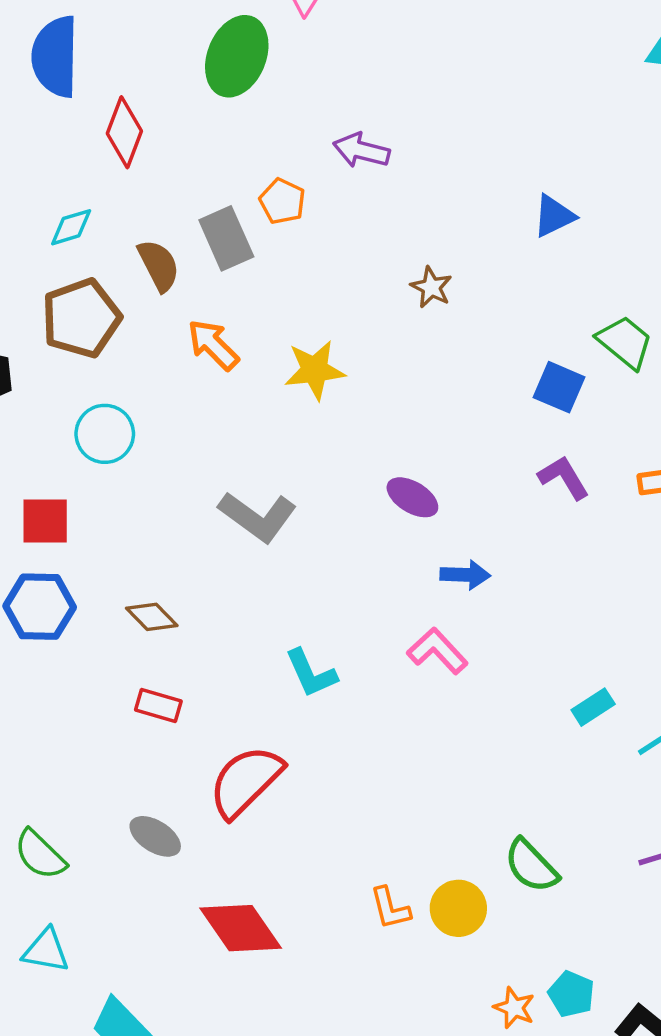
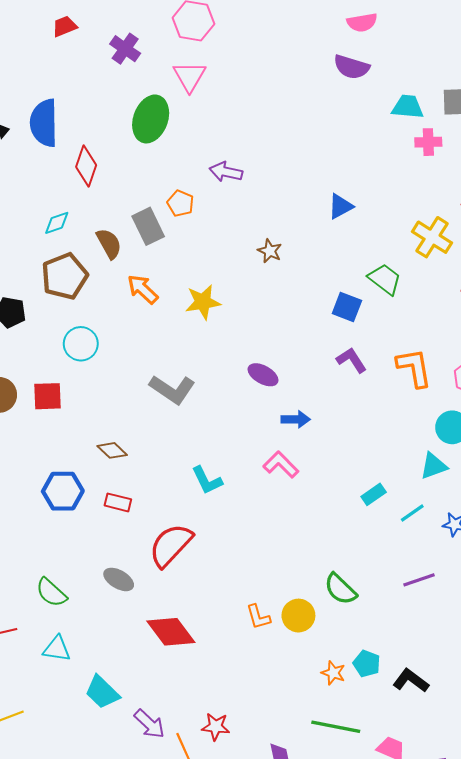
blue hexagon: (40, 607) -> (63, 491), moved

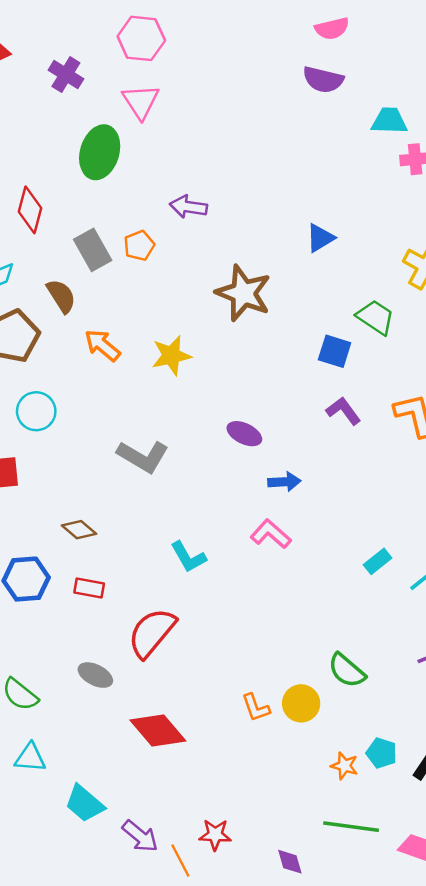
orange pentagon: (180, 203) -> (139, 246), turned 30
gray rectangle: (148, 226) -> (93, 250), moved
brown star: (270, 251) -> (243, 293), size x2.0

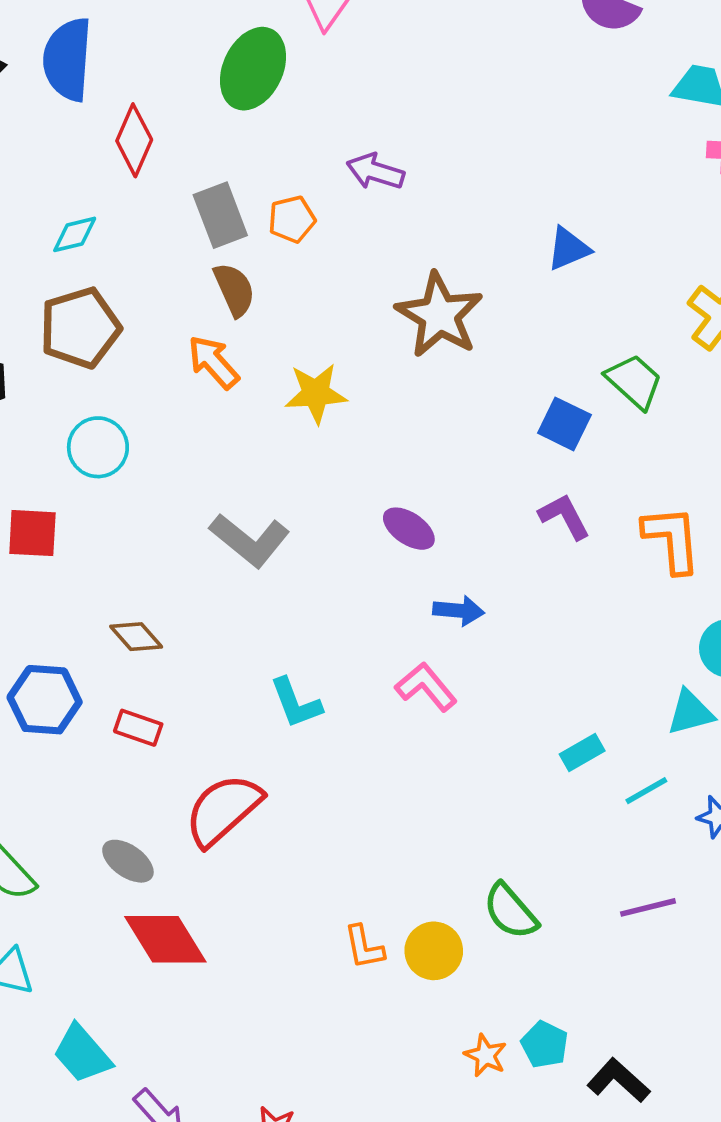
brown semicircle: (61, 296) -> (234, 290), moved
red diamond: (158, 730) -> (165, 939), moved

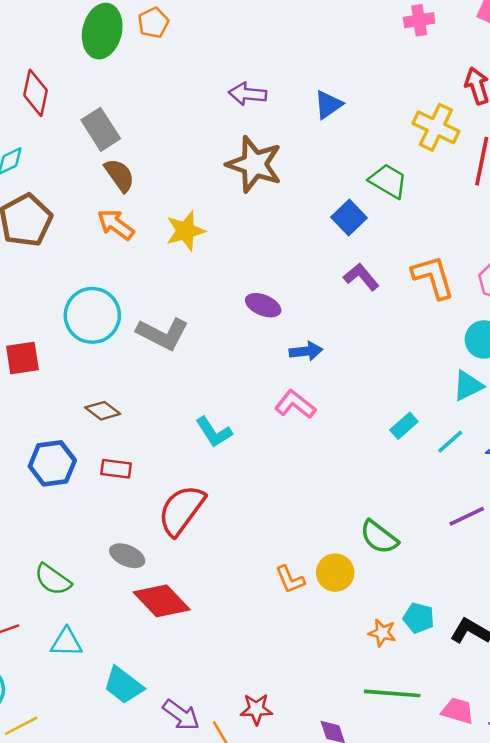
purple arrow: (375, 172) -> (248, 94), moved
orange pentagon: (292, 219) -> (153, 23), moved
blue square: (564, 424) -> (349, 217), turned 32
cyan circle: (98, 447) -> (92, 315), moved, size x1.4

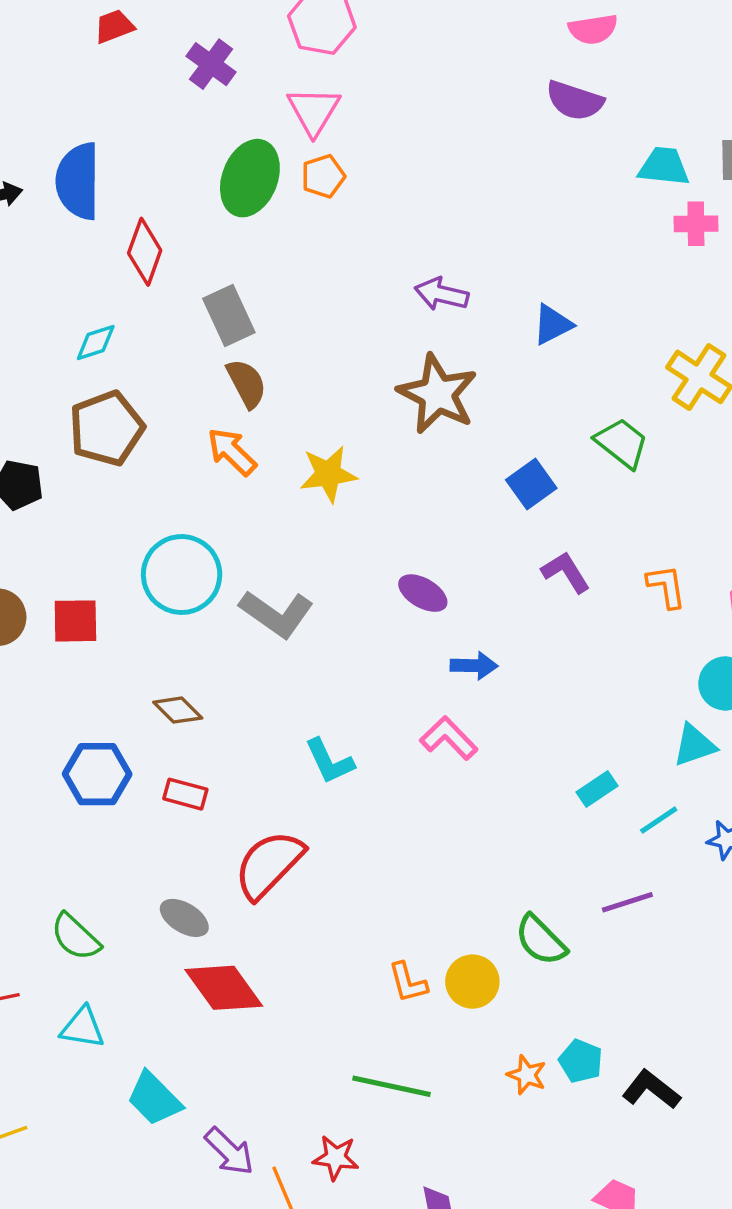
blue square: (349, 217) -> (531, 484), moved
orange L-shape: (433, 277) -> (666, 586), size x0.7
purple line: (467, 516) -> (627, 902), moved
green line: (392, 693) -> (392, 1086), moved

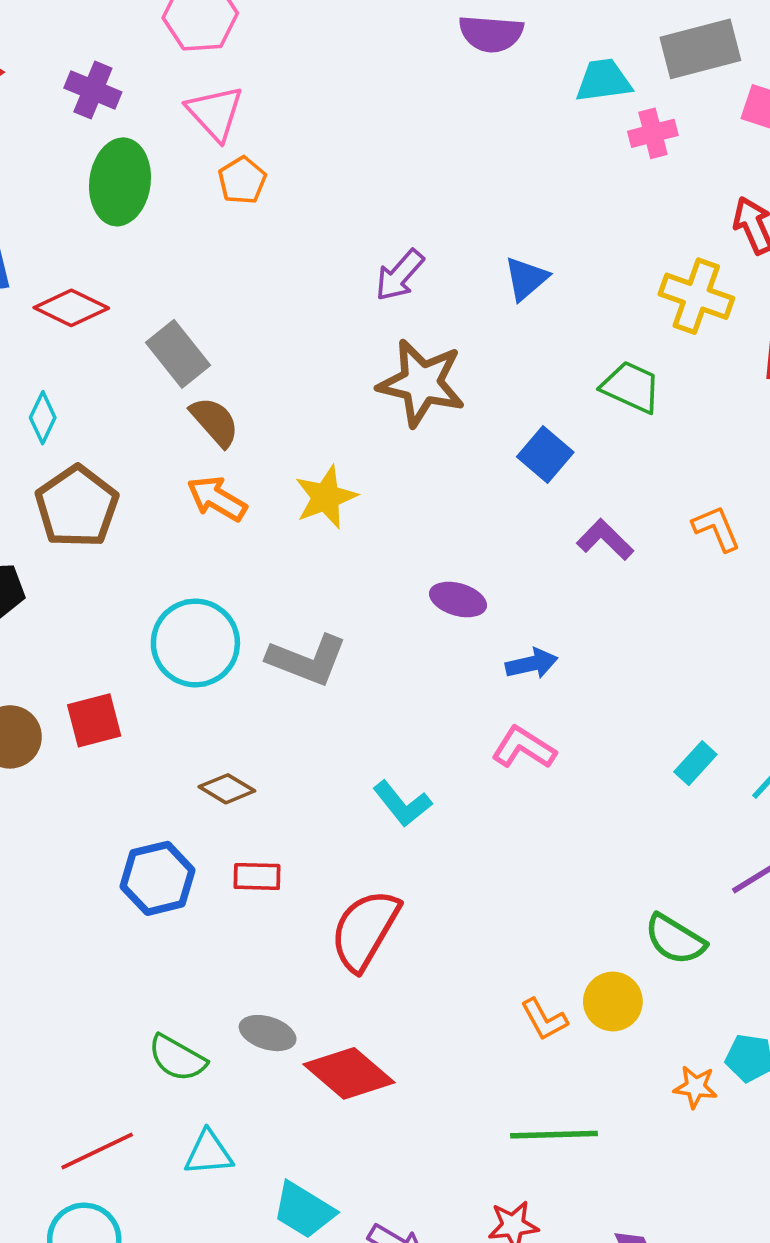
green ellipse: (250, 178) -> (120, 182), moved
red diamond: (145, 252) -> (71, 308), turned -70
purple arrow: (442, 294) -> (400, 275), turned -48
cyan diamond: (96, 342) -> (43, 418), turned -33
gray ellipse: (184, 918) -> (268, 1033), moved

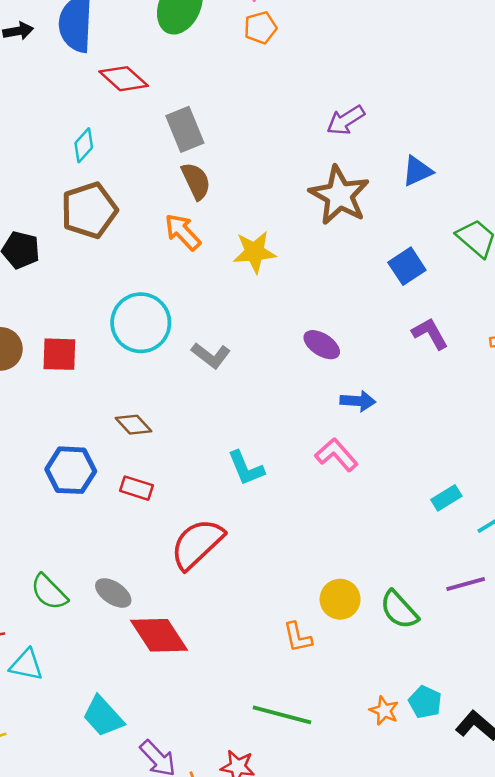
blue triangle: (526, 279) -> (417, 171), moved
gray L-shape: (307, 660) -> (211, 355), size x0.7
yellow circle: (613, 1001) -> (340, 599), moved
cyan triangle: (209, 1153) -> (26, 665), moved

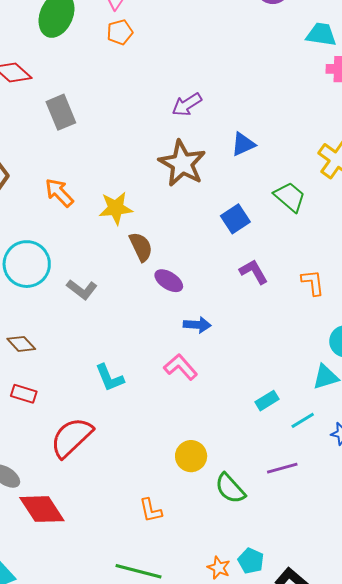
brown semicircle: (196, 181) -> (141, 247), moved
yellow circle: (340, 599) -> (191, 456), moved

